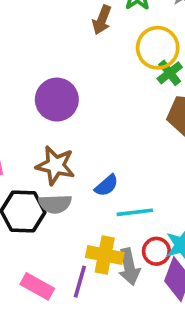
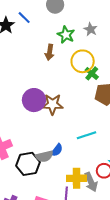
brown star: (55, 165) -> (52, 104), moved
blue semicircle: (106, 185) -> (57, 150), moved
cyan line: (135, 212) -> (87, 135), moved

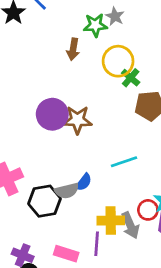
gray star: (91, 29) -> (115, 16), moved
green star: (66, 35) -> (95, 25), turned -30

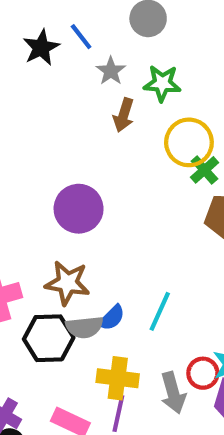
gray star: (115, 16) -> (111, 71), moved
brown star: (77, 120) -> (67, 283), moved
cyan line: (124, 162) -> (160, 311), moved, turned -55
yellow cross: (111, 220) -> (118, 378), moved

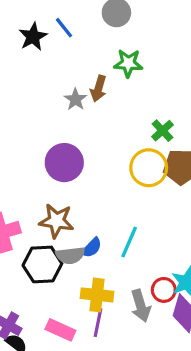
gray star: (111, 71) -> (75, 99), moved
yellow circle: (189, 142) -> (149, 168), moved

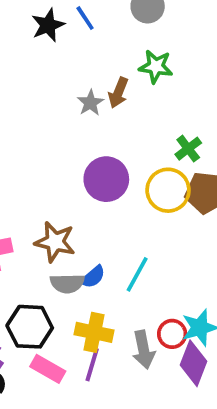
purple circle: (64, 163) -> (106, 179), moved
black hexagon: (42, 264) -> (30, 327), moved

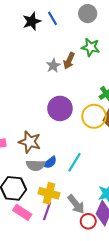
red circle: (172, 334) -> (88, 221), moved
gray arrow: (144, 350) -> (76, 204), turned -30

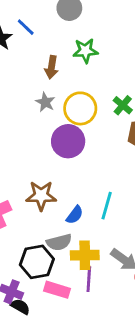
brown arrow: (69, 61) -> (51, 67), moved
gray star: (53, 66) -> (45, 102), moved
yellow circle: (94, 116) -> (80, 108), moved
gray semicircle: (35, 165) -> (59, 242), moved

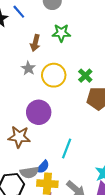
purple circle: (68, 141) -> (39, 112), moved
blue semicircle: (75, 215) -> (43, 167), moved

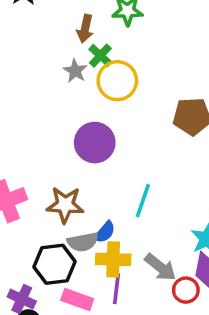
green cross: (85, 76) -> (100, 56), moved
brown star: (19, 137) -> (65, 205), moved

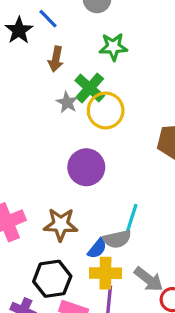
brown arrow: (85, 29) -> (56, 59), moved
green cross: (100, 56) -> (90, 88), size x1.4
gray semicircle: (83, 242) -> (117, 239), moved

